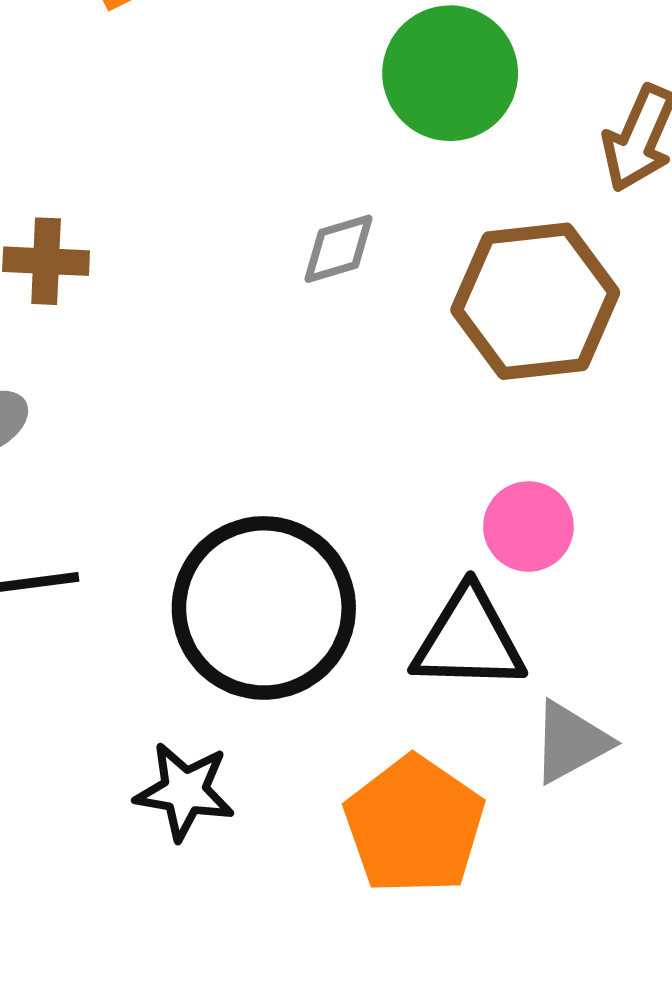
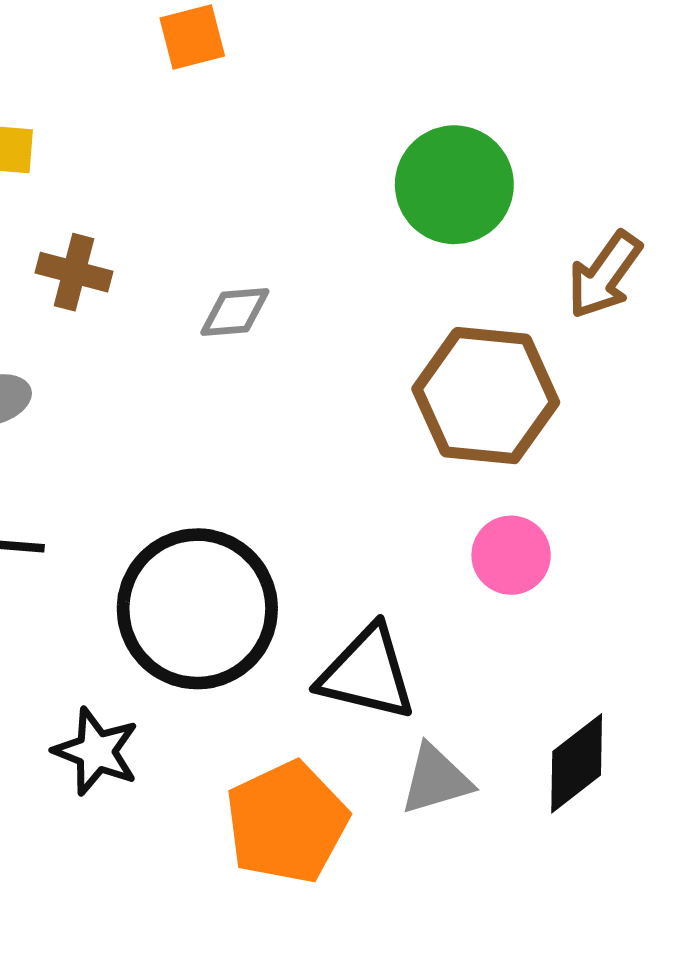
gray diamond: (338, 249) -> (235, 312), moved
pink circle: (528, 527) -> (511, 555), moved

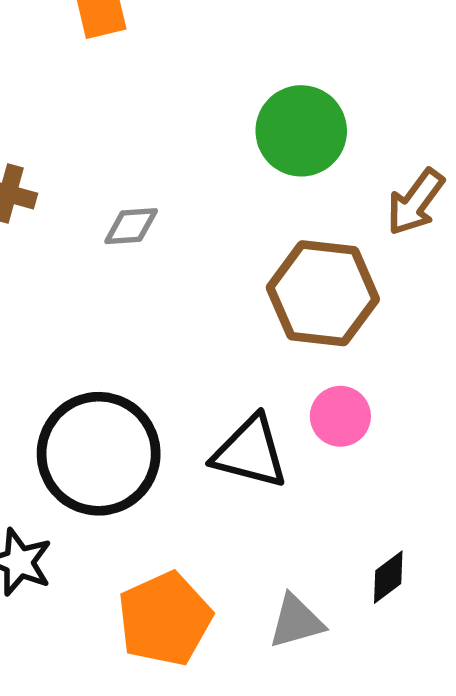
black triangle: (367, 673) -> (250, 452), moved
black diamond: (577, 763) -> (388, 577), size x0.7
gray triangle: (436, 780) -> (296, 621), moved

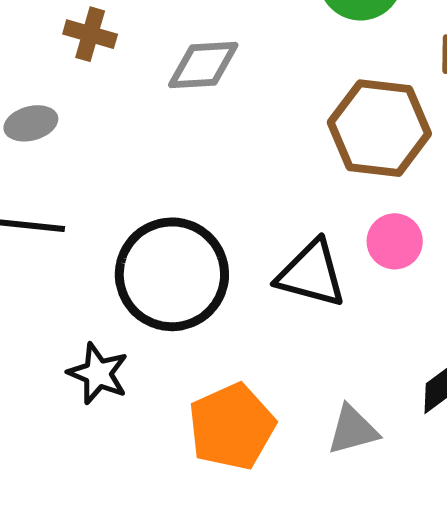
gray diamond: (131, 226) -> (203, 65), size x1.4

